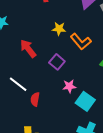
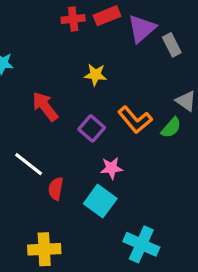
orange L-shape: (81, 42) -> (135, 120), moved
cyan square: (85, 101) -> (100, 201), moved

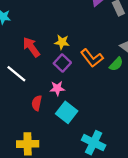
yellow star: (95, 75) -> (62, 42), moved
white line: (29, 164) -> (16, 74), moved
pink star: (111, 168) -> (57, 88), moved

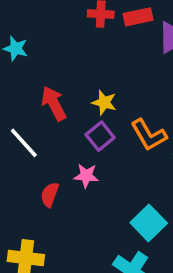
cyan square: (67, 112) -> (149, 223), moved

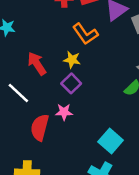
orange L-shape: (149, 135) -> (85, 34), moved
red semicircle: (50, 195) -> (40, 127), size x1.5

